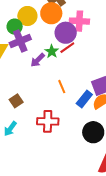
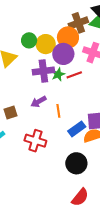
yellow circle: (27, 16) -> (46, 44), moved
purple circle: (66, 33) -> (63, 54), moved
purple cross: (20, 41) -> (43, 71), moved
purple arrow: (38, 60) -> (39, 102), moved

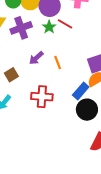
purple cross: (43, 71) -> (21, 28), moved
red line: (74, 75) -> (65, 24), turned 63
blue rectangle: (77, 129) -> (81, 91), moved

